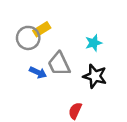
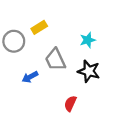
gray circle: (28, 38) -> (14, 41), moved
blue arrow: (38, 73) -> (30, 77), moved, turned 126

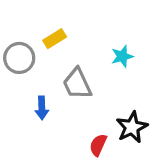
black star: (89, 71) -> (132, 127), moved, turned 30
blue arrow: (30, 77) -> (42, 108), turned -63

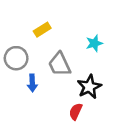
gray circle: (19, 58) -> (16, 58), moved
black star: (132, 127) -> (89, 87), moved

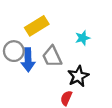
yellow rectangle: (42, 30) -> (37, 26), size x1.5
blue arrow: (32, 83) -> (28, 60), moved, size x1.5

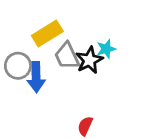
gray trapezoid: (52, 57) -> (67, 56), moved
black star: (78, 76) -> (89, 60), moved

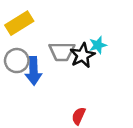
yellow rectangle: (47, 34) -> (19, 23), moved
gray trapezoid: (67, 56) -> (62, 52), turned -64

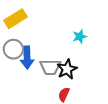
gray trapezoid: (62, 52) -> (50, 67), moved
black star: (82, 55) -> (67, 69), moved

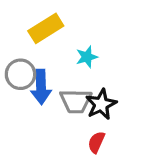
yellow rectangle: (15, 19) -> (46, 28), moved
cyan star: (80, 37) -> (87, 57), moved

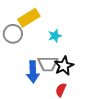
gray circle: (20, 74) -> (13, 34), moved
blue arrow: (41, 87) -> (33, 72), moved

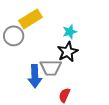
cyan star: (55, 36) -> (70, 32), moved
black star: (64, 66) -> (68, 52), moved

